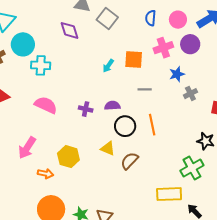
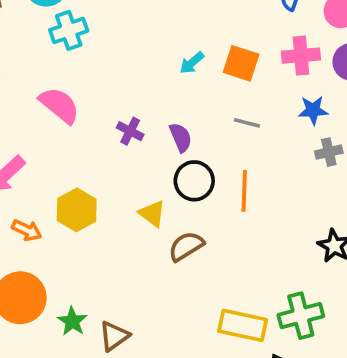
cyan cross: (41, 65) -> (69, 30), turned -36
purple semicircle: (112, 106) -> (181, 137), turned 56
green cross: (192, 168) -> (301, 316), moved

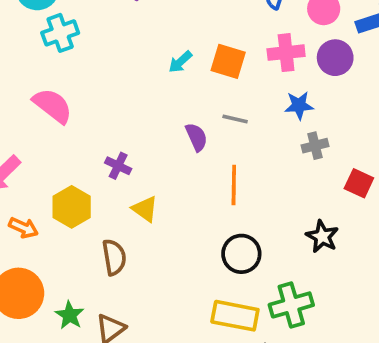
purple cross: (130, 131) -> (118, 166), moved
purple semicircle: (181, 137) -> (196, 137), moved
black circle: (194, 181) -> (241, 254), moved
brown semicircle: (186, 246) -> (114, 257), moved, turned 114

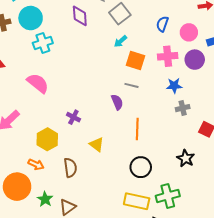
cyan arrow: (180, 62) -> (121, 41), moved
gray line: (235, 119) -> (131, 85), moved
yellow triangle: (145, 209) -> (97, 144), moved
orange arrow: (23, 228) -> (36, 164), moved

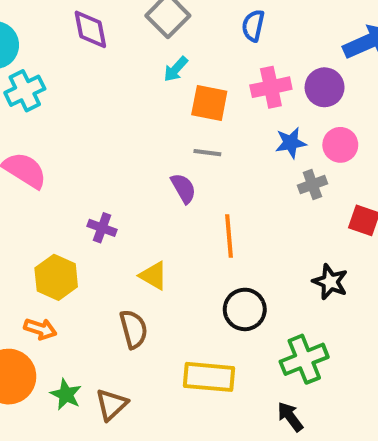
pink circle: (189, 32) -> (340, 145), moved
brown semicircle: (70, 168) -> (134, 329), moved
yellow rectangle: (137, 201) -> (209, 377), moved

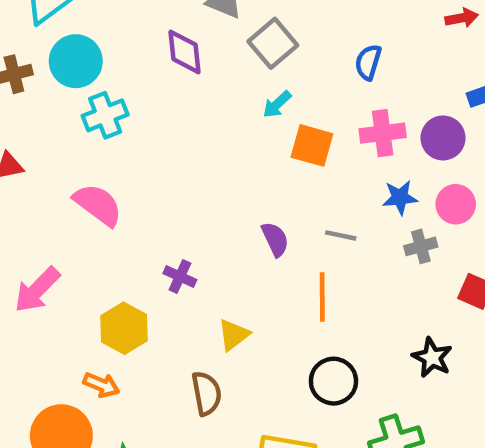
gray line: (207, 153) -> (341, 235), moved
yellow triangle: (153, 276) -> (234, 335), turned 48

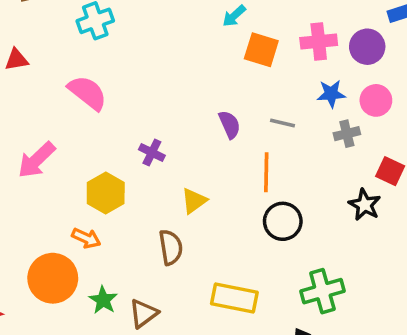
black star: (432, 358) -> (365, 205), moved
black circle: (333, 381) -> (283, 221), moved

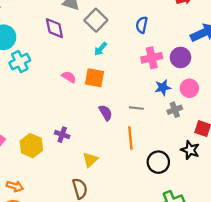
orange square: (261, 50) -> (94, 78), moved
pink semicircle: (87, 93) -> (69, 77), moved, size x0.6
yellow hexagon: (106, 193) -> (31, 146), moved
black circle: (283, 221) -> (158, 162), moved
orange arrow: (86, 238) -> (15, 186), moved

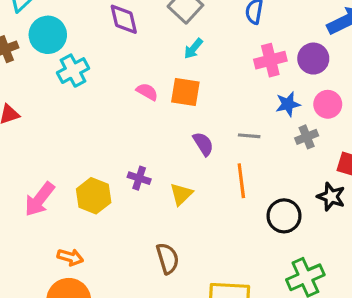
yellow triangle: (90, 160) -> (181, 194), moved

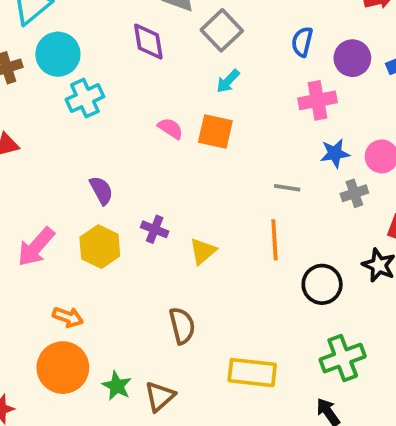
purple circle: (313, 59) -> (352, 58), moved
purple semicircle: (203, 144) -> (101, 190), moved

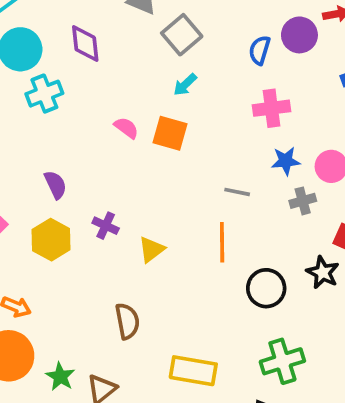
purple diamond: (148, 42) -> (85, 43), moved
purple circle: (352, 58) -> (299, 35), moved

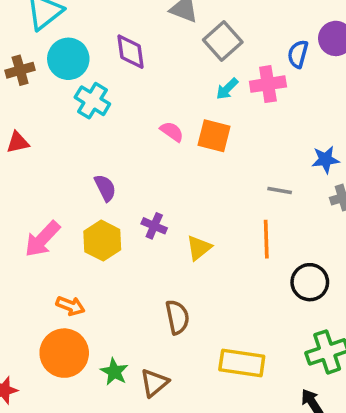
cyan cross: (44, 94) -> (92, 101), turned -36
pink cross: (271, 108) -> (268, 84), moved

